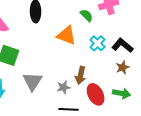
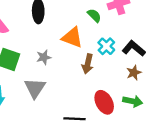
brown arrow: (81, 75) -> (88, 64), moved
gray star: (64, 87) -> (44, 57), moved

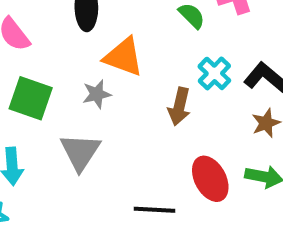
orange triangle: (72, 37) -> (124, 57), moved

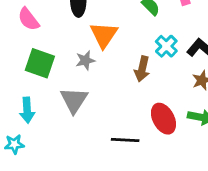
orange triangle: (124, 57) -> (104, 35), turned 44

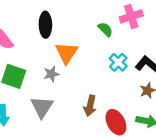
brown arrow: (142, 69) -> (90, 106), moved

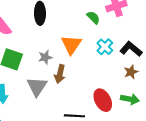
orange triangle: (67, 53) -> (71, 45), moved
brown arrow: (90, 106) -> (60, 74), moved

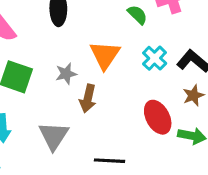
gray triangle: (37, 87) -> (54, 136), moved
red ellipse: (103, 100) -> (158, 117), moved

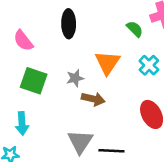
brown arrow: (88, 99) -> (93, 99), turned -90
gray triangle: (54, 136) -> (80, 142), moved

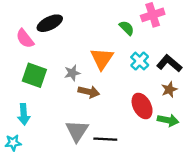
black ellipse: (69, 24) -> (50, 23), moved, turned 65

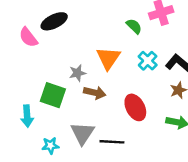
green square: (34, 75) -> (53, 95), moved
red ellipse: (142, 106) -> (135, 107), moved
cyan star: (13, 143) -> (50, 146), moved

